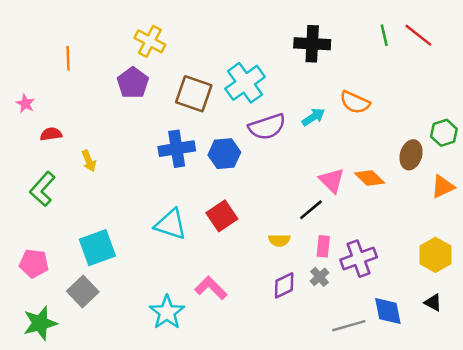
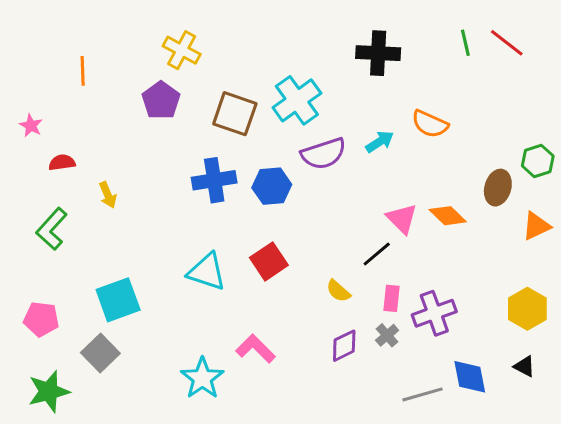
yellow semicircle: (279, 240) -> (338, 291), turned 40

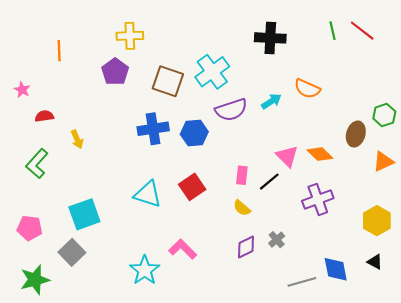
yellow cross: (182, 50) -> (130, 36), turned -30
pink rectangle: (391, 298) -> (242, 175), moved
purple cross: (434, 313) -> (318, 199), moved

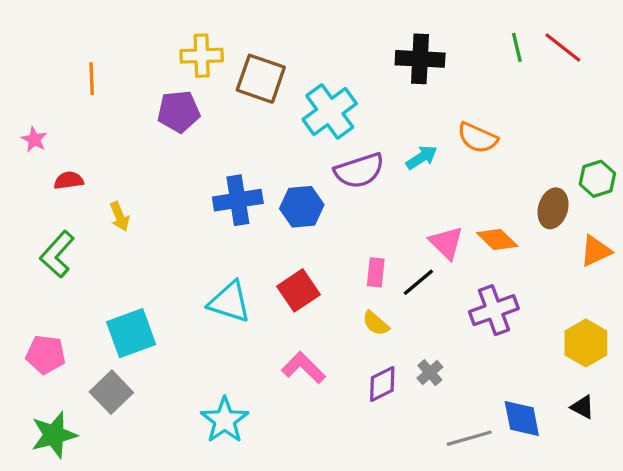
purple pentagon: (115, 72) -> (179, 111), turned 30
brown square: (168, 81) -> (261, 79), moved
pink L-shape: (183, 249) -> (303, 368), moved

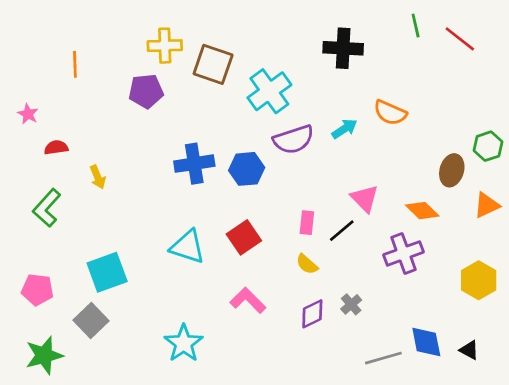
green line: (517, 47) -> (416, 25), moved
orange diamond: (497, 240) -> (422, 211), moved
black triangle: (583, 407) -> (469, 350), moved

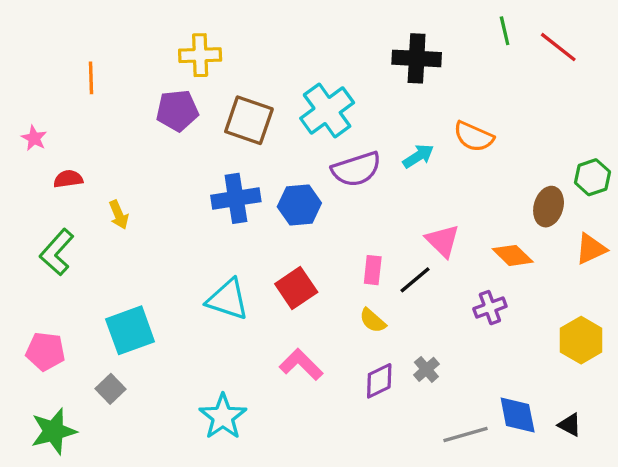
brown square: (213, 64) -> (249, 120), moved
purple cross: (403, 253) -> (490, 308), size x0.7
gray square: (91, 321) -> (111, 389), size x0.7

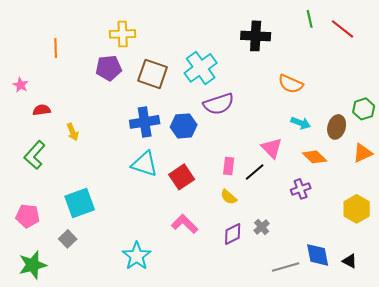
cyan arrow: (418, 156) -> (301, 123), moved, turned 54
cyan triangle: (228, 299) -> (145, 164), moved

